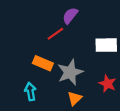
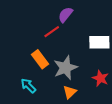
orange rectangle: (43, 63) -> (40, 59), turned 30
cyan arrow: (30, 92) -> (28, 86), turned -35

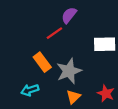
red star: (100, 78) -> (106, 93), moved
cyan arrow: (28, 86) -> (30, 90), turned -63

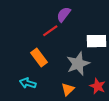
gray star: (69, 71) -> (78, 64), moved
cyan arrow: (30, 90) -> (28, 83), turned 35

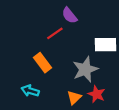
purple semicircle: (64, 14) -> (70, 15), turned -77
red star: (98, 86) -> (97, 94), moved

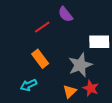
red line: (55, 33) -> (42, 27), moved
cyan arrow: (30, 91) -> (28, 85), turned -42

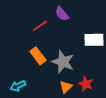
gray star: (80, 65) -> (63, 62), moved, turned -30
cyan arrow: (28, 85) -> (18, 86), moved

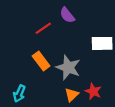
cyan arrow: (18, 86) -> (19, 94), turned -42

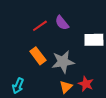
purple semicircle: (67, 15) -> (62, 23), moved
gray star: (68, 67) -> (63, 62), turned -30

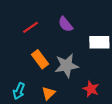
red line: (40, 26) -> (30, 27), moved
orange triangle: (66, 87) -> (48, 93), moved

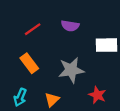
purple semicircle: (65, 24) -> (70, 26), turned -42
orange rectangle: (40, 59) -> (29, 63), moved

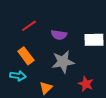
purple semicircle: (70, 26) -> (59, 35), moved
cyan arrow: (20, 97) -> (18, 76), moved, turned -105

